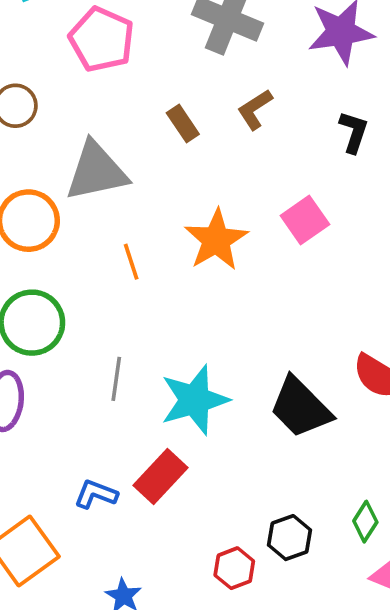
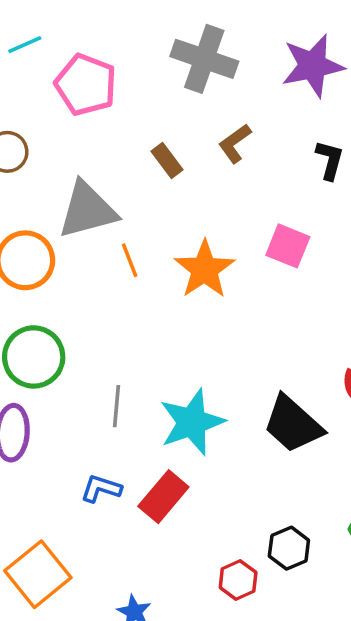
pink square: (305, 220) -> (288, 246), turned -30
orange line: (131, 262) -> (130, 260), moved
blue L-shape: (96, 494) -> (101, 489), moved

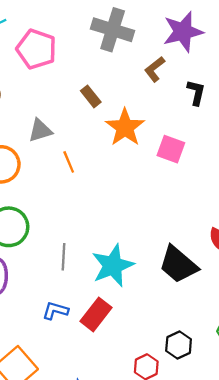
brown L-shape: (235, 143) -> (155, 69), moved
gray triangle: (87, 210) -> (40, 130), size x0.6
orange star: (205, 269) -> (125, 127), moved

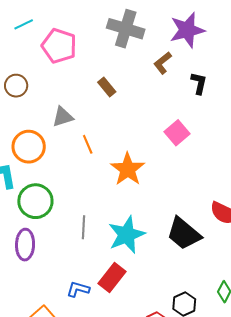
orange star: (125, 127) -> (128, 169), moved
pink square: (171, 149) -> (177, 133), turned 30
blue L-shape: (55, 311) -> (78, 289), moved

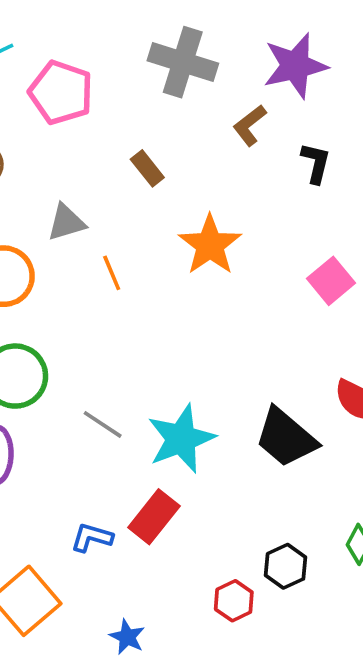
pink square: (177, 133) -> (331, 281), moved
orange star: (128, 169) -> (210, 245), moved
gray line: (84, 227) -> (103, 424), turned -60

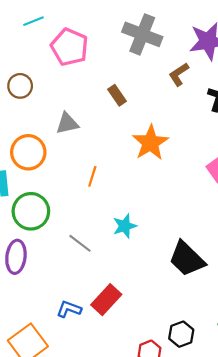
orange line: (112, 273) -> (92, 176), moved, turned 36
cyan star: (181, 439) -> (125, 226), moved, size x0.6

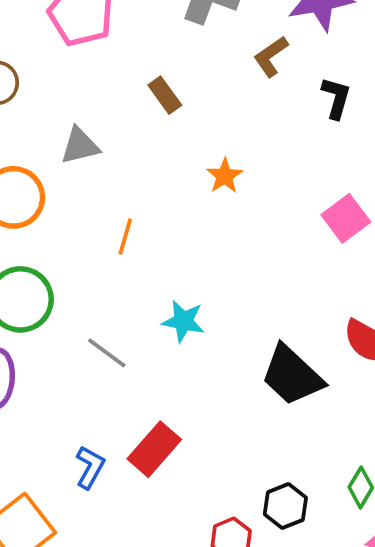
orange star: (150, 143) -> (225, 176), size x0.6
cyan star: (125, 226) -> (183, 321), turned 30
blue L-shape: (69, 309) -> (90, 467), turned 100

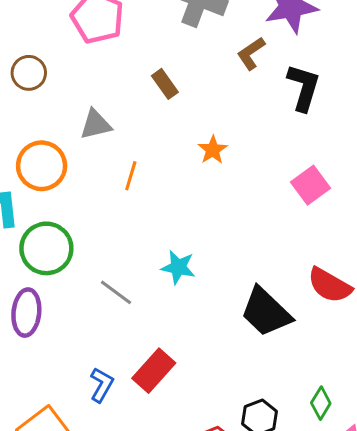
black L-shape: (336, 98) -> (304, 87), size x1.4
orange line: (125, 237) -> (131, 176), moved

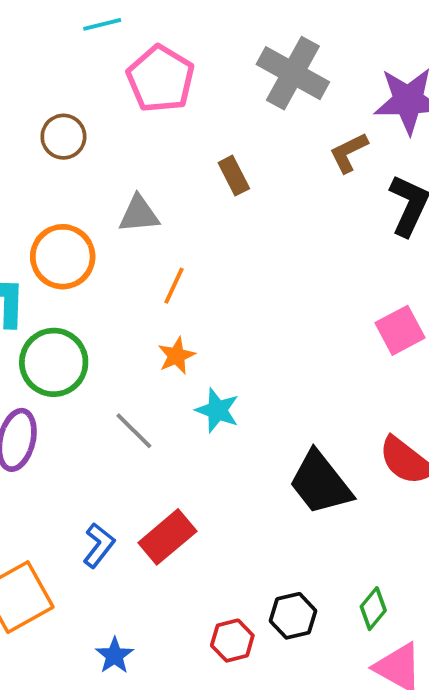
orange star: (213, 150) -> (176, 356), moved

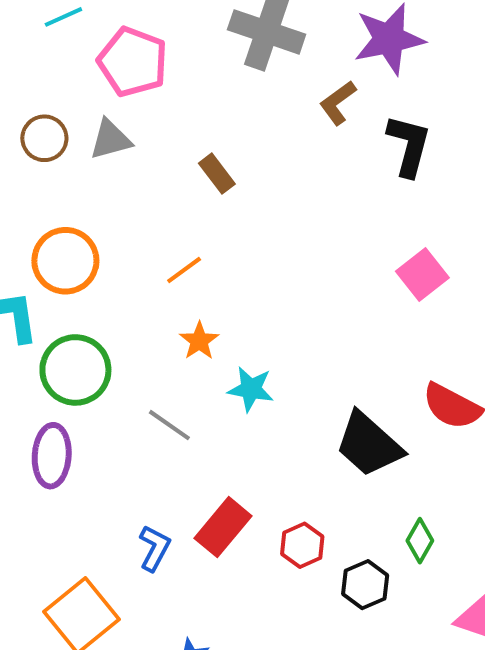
brown rectangle: (234, 176) -> (217, 174), moved
gray triangle: (139, 214) -> (110, 139), moved
orange line: (174, 286) -> (184, 270), turned 39
green diamond: (373, 609) -> (420, 541), moved
red hexagon: (232, 641) -> (302, 545), moved

